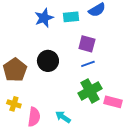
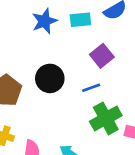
purple square: (87, 44) -> (102, 56), turned 36
blue line: (88, 64) -> (91, 88), moved

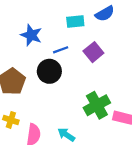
blue star: (44, 21) -> (31, 35), moved, turned -30
blue line: (91, 88) -> (61, 50), moved

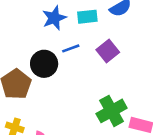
blue star: (31, 35) -> (54, 18), moved, turned 30
black circle: (49, 71) -> (44, 64), moved

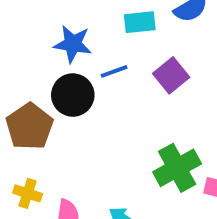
blue star: (54, 18) -> (73, 44), moved, turned 30

